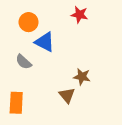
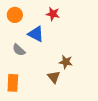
red star: (79, 15) -> (53, 14), moved
orange circle: (29, 22) -> (15, 15), moved

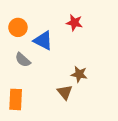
red star: (53, 14) -> (74, 23), moved
orange circle: (15, 15) -> (18, 27), moved

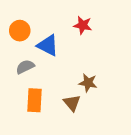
gray semicircle: (23, 60) -> (25, 67), turned 112
orange rectangle: (16, 99) -> (34, 100), moved

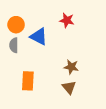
gray semicircle: (25, 67) -> (14, 45), moved, turned -64
brown triangle: (72, 103) -> (69, 87), moved

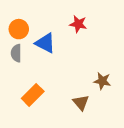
brown star: (71, 67) -> (102, 81), moved
orange rectangle: (28, 81) -> (33, 95), turned 42

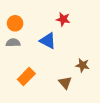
blue triangle: (45, 43) -> (48, 41), moved
gray semicircle: (16, 53) -> (13, 43), turned 88

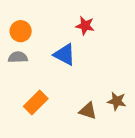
brown star: (83, 65) -> (117, 101), moved
brown triangle: (65, 83) -> (88, 111), turned -32

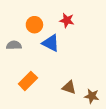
orange circle: (21, 31) -> (34, 25), moved
brown star: (117, 101) -> (92, 96), moved

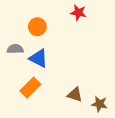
red star: (67, 20) -> (78, 13), moved
blue triangle: (51, 43) -> (39, 58), moved

